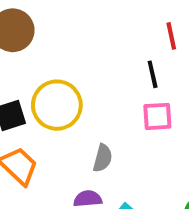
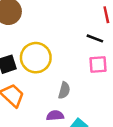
black line: (153, 74) -> (95, 38), turned -56

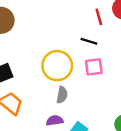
yellow circle: (36, 58) -> (57, 66), moved

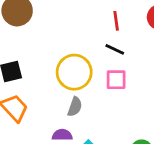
red line: (99, 17) -> (116, 21), moved

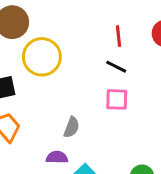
yellow circle: (74, 72) -> (42, 57), moved

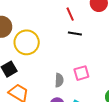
pink square: (117, 99) -> (81, 73), moved

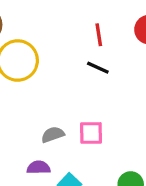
gray semicircle: (59, 80) -> (53, 135), turned -128

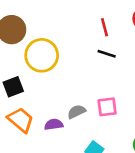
purple semicircle: (39, 168) -> (54, 125), moved

